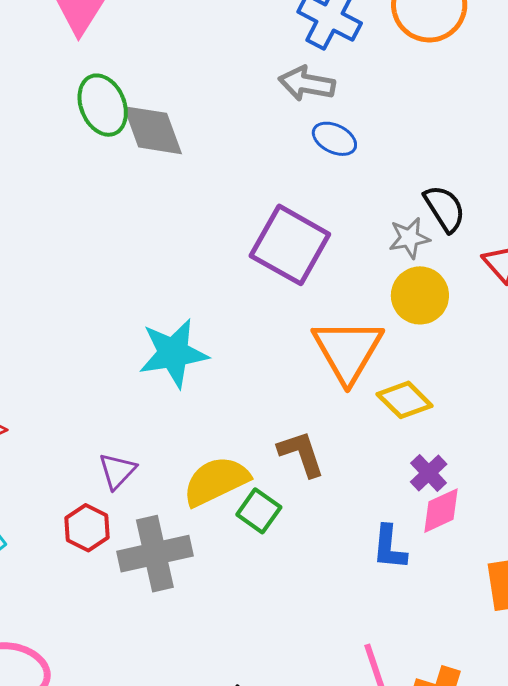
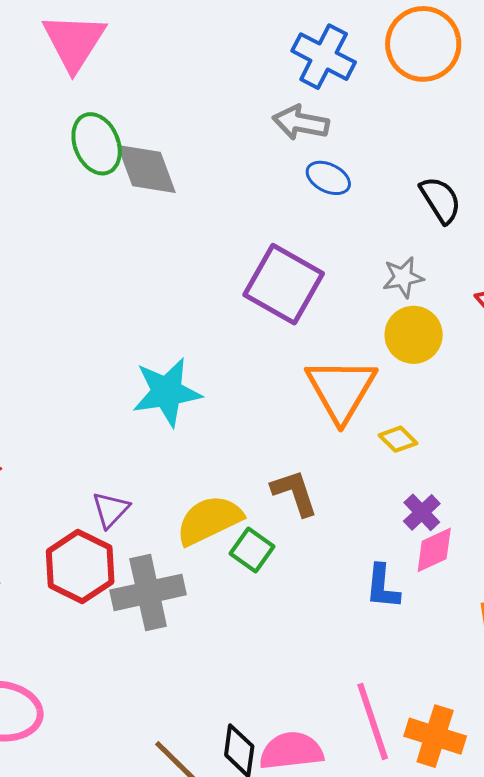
black semicircle: (445, 208) -> (440, 200), moved
yellow diamond: (405, 400) -> (398, 439), size x0.7
red hexagon: (87, 528) -> (80, 566), size x1.5

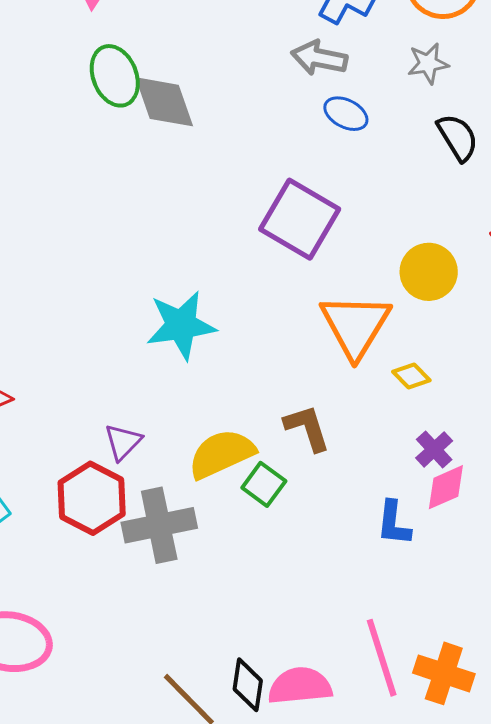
gray star: (403, 277) -> (428, 63), moved

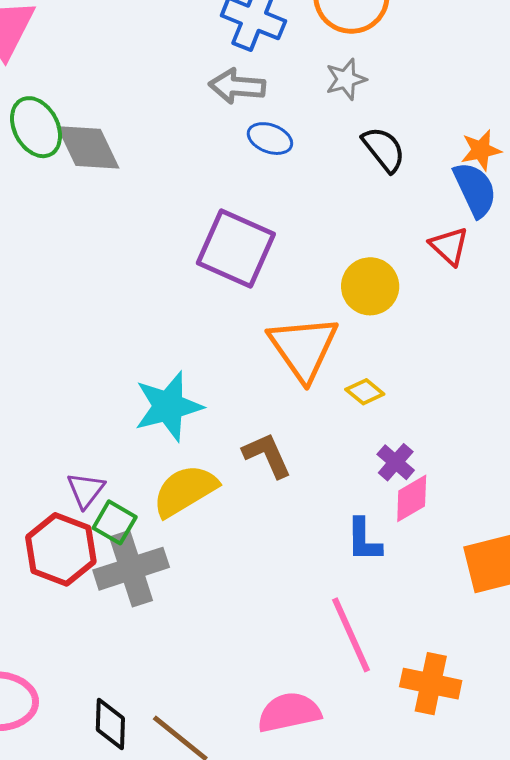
cyan star: (181, 325) -> (168, 406), moved
green square: (264, 484) -> (115, 522), moved
pink line: (382, 658) -> (351, 635), moved
black diamond: (248, 685) -> (110, 724), moved

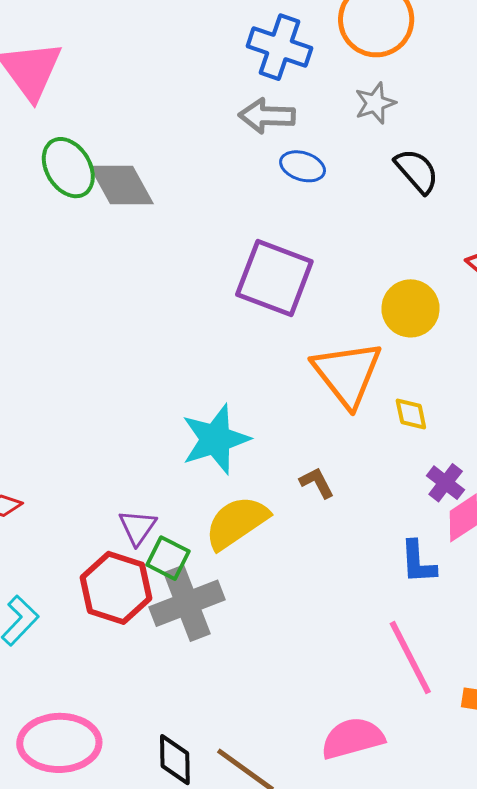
yellow diamond: (365, 392) -> (411, 414), turned 42
brown L-shape: (267, 455) -> (317, 483), size x0.7

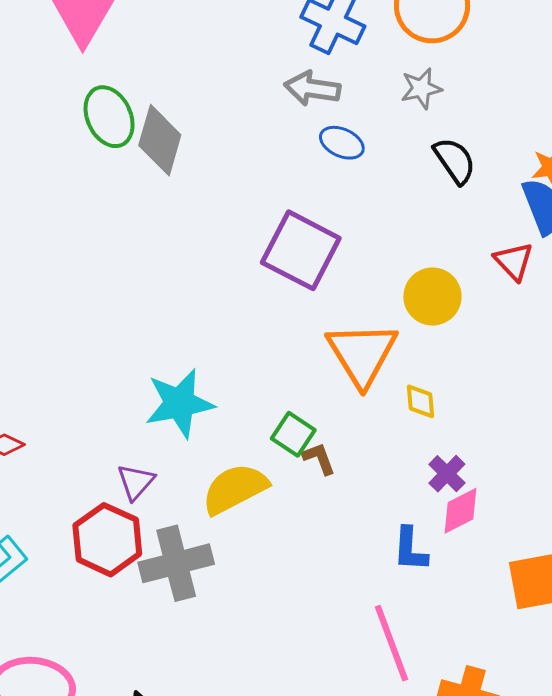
gray diamond: (121, 185) -> (160, 140), turned 38
cyan star: (215, 439) -> (180, 403), moved
green square: (168, 558) -> (293, 434), moved

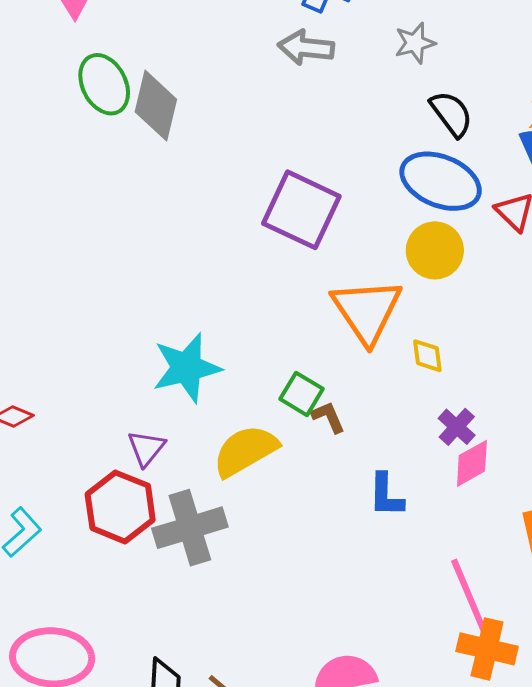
blue ellipse: (342, 143) -> (441, 181), moved, size x1.8
blue L-shape: (410, 549) -> (386, 495), moved
pink line: (391, 643) -> (469, 596), moved

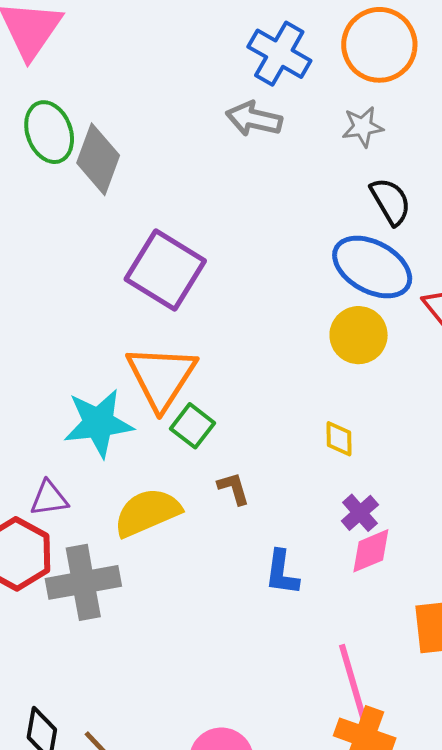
purple square: (301, 210) -> (165, 270), moved
orange triangle: (367, 311) -> (161, 377), moved
green square: (302, 394) -> (193, 426), moved
purple triangle: (146, 448) -> (49, 498), turned 36

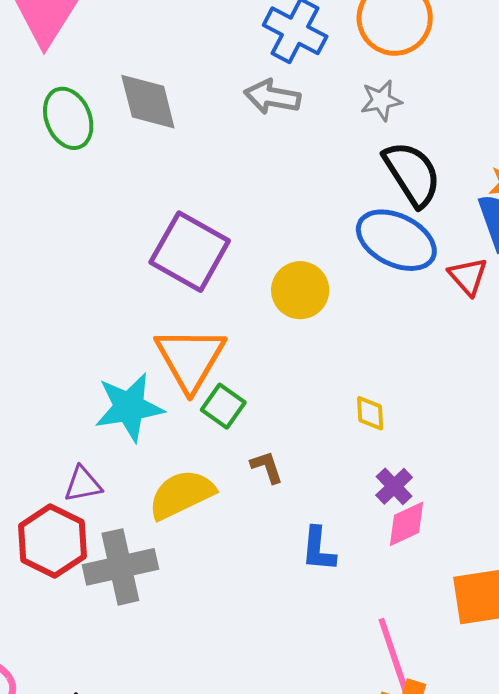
gray diamond: (98, 159) -> (148, 102), moved, turned -32
black semicircle: (391, 201) -> (412, 174), size x1.4
yellow circle: (359, 335) -> (300, 290), moved

